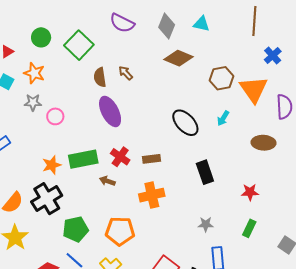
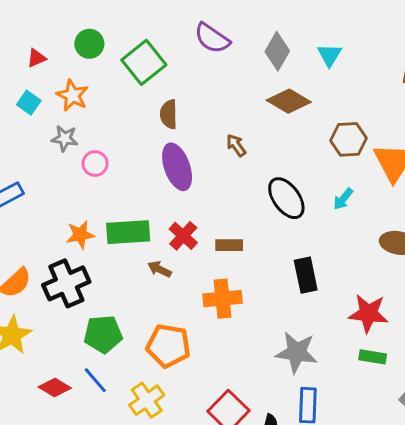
cyan triangle: (201, 24) -> (329, 55), turned 42
brown arrow: (126, 73) -> (236, 145), moved
red star: (250, 192) -> (368, 313), size x1.5
gray star: (206, 224) -> (297, 352), size x1.8
green rectangle: (249, 228) -> (373, 357), moved, turned 66

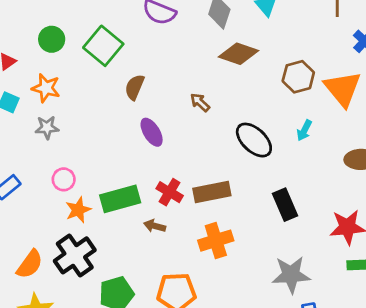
brown semicircle: (169, 114) -> (135, 87), turned 35
pink circle: (95, 164) -> (64, 179), moved
purple ellipse: (177, 167) -> (152, 132), size x0.7
brown rectangle: (229, 245) -> (212, 192), size x1.5

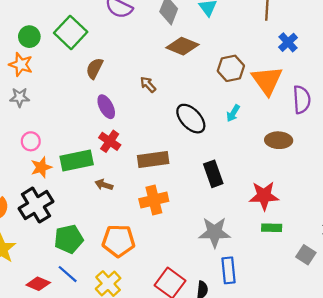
green circle: (52, 39) -> (29, 37), moved
red cross: (170, 192) -> (110, 141), moved

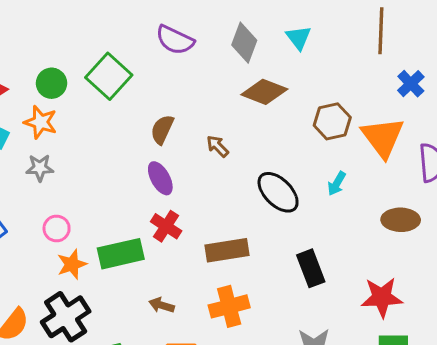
brown semicircle: (94, 68) -> (162, 129), moved
brown arrow: (104, 185) -> (162, 305), moved

